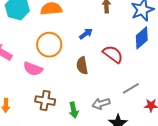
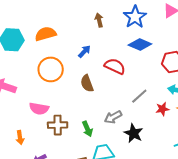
blue diamond: (142, 38) -> (140, 44), turned 75
pink semicircle: (33, 69) -> (39, 109), moved

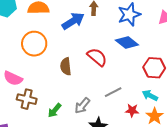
blue arrow: (84, 51) -> (73, 21), moved, size x1.6
gray arrow: (113, 117) -> (82, 106), turned -36
green arrow: (87, 129) -> (55, 110), turned 49

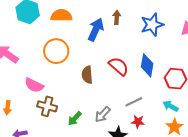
blue arrow: (73, 21) -> (96, 30), turned -35
blue diamond: (127, 42) -> (147, 65), moved, turned 60
red star: (132, 110) -> (138, 122), moved

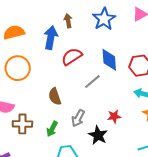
red semicircle: (119, 66) -> (72, 57), moved, turned -60
brown semicircle: (87, 75) -> (55, 96), moved
gray line: (134, 102) -> (92, 82), moved

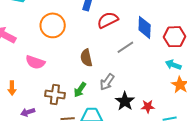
red star: (114, 116) -> (148, 106), moved
brown cross: (22, 124) -> (55, 94), moved

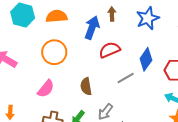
blue diamond: (145, 27) -> (146, 59), turned 30
pink semicircle: (35, 62) -> (46, 89), moved, turned -72

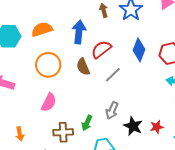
brown arrow: (112, 14) -> (104, 10), moved
gray line: (126, 78) -> (113, 75), moved
brown semicircle: (86, 86) -> (83, 67), moved

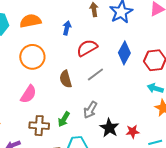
blue arrow: (79, 32) -> (67, 28), size x0.6
brown semicircle: (83, 67) -> (66, 79), moved

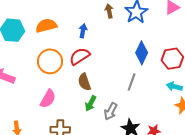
red semicircle: (87, 48) -> (80, 56), moved
gray line: (95, 74) -> (132, 82), moved, turned -30
green arrow: (64, 119) -> (91, 103), moved

